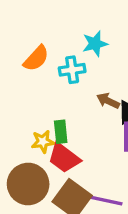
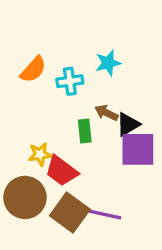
cyan star: (95, 44) -> (108, 63), moved
green rectangle: (61, 132) -> (85, 131), moved

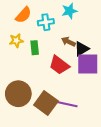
green rectangle: (85, 131) -> (35, 48), moved
yellow star: (40, 154) -> (16, 41), moved
red trapezoid: (62, 171) -> (59, 65), moved

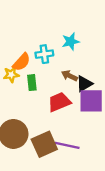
orange semicircle: (23, 15) -> (22, 62), moved
red trapezoid: (59, 65) -> (59, 102), turned 120
brown square: (46, 103) -> (44, 144), turned 30

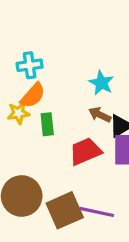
cyan star: (71, 42) -> (101, 83), moved, turned -30
cyan cross: (44, 54) -> (30, 65), moved

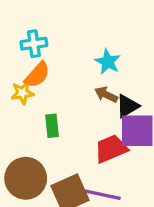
green rectangle: (47, 124) -> (52, 126), moved
red trapezoid: (85, 151) -> (111, 149), moved

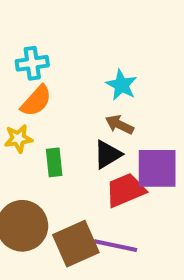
yellow star: (22, 93) -> (18, 139), moved
black triangle: (127, 106) -> (108, 154), moved

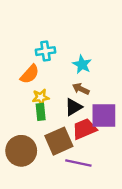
cyan cross: (32, 63) -> (46, 51), moved
yellow star: (18, 139) -> (41, 97), moved
brown square: (76, 244) -> (59, 141), moved

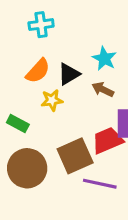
cyan cross: (46, 51) -> (41, 25), moved
black triangle: (73, 107) -> (69, 74), moved
green rectangle: (41, 112) -> (18, 123), moved, turned -56

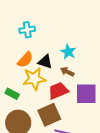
black triangle: (69, 74) -> (45, 62), turned 49
yellow star: (52, 100) -> (34, 79), size x1.6
red trapezoid: (107, 140) -> (58, 91), moved

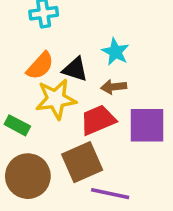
brown arrow: (67, 72) -> (114, 87), turned -32

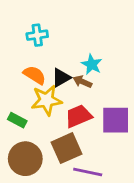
orange semicircle: (40, 66) -> (35, 75), turned -100
black triangle: (75, 69) -> (61, 78), turned -48
brown arrow: (114, 87) -> (82, 82), moved, turned 30

